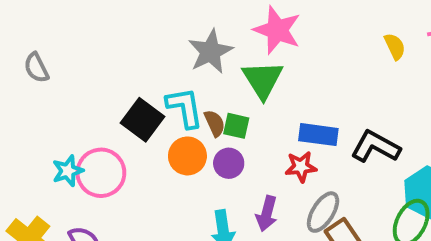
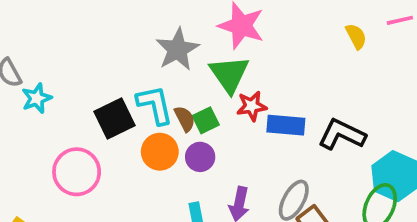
black square: (143, 120) -> (115, 119), turned 30
green square: (236, 126) -> (206, 120), turned -36
red star: (301, 167) -> (252, 106), moved
cyan star: (68, 171) -> (37, 98), moved

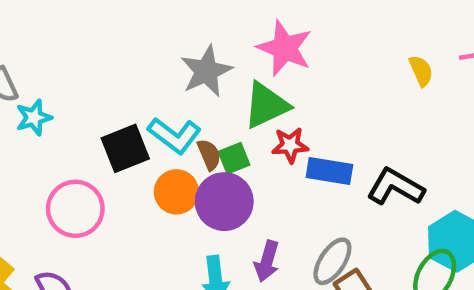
green triangle: (229, 74) -> (266, 105), turned 36
cyan L-shape: (155, 105) -> (175, 135), turned 135
purple circle: (200, 157) -> (224, 202), size x1.6

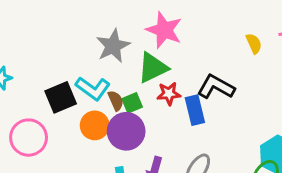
blue rectangle: (329, 171) -> (195, 110), turned 68
black L-shape: (395, 187) -> (216, 87), moved

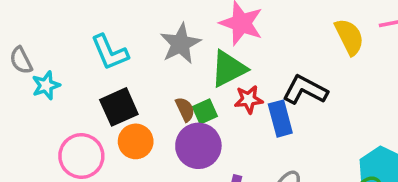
yellow semicircle: (254, 43) -> (349, 37), size x1.5
cyan L-shape: (93, 88) -> (110, 52), moved, turned 32
orange circle: (95, 125) -> (136, 141), moved

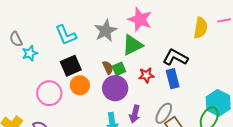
yellow semicircle: (349, 37) -> (201, 28), turned 35
red star: (249, 99) -> (146, 75), moved
blue rectangle: (280, 119) -> (173, 79), moved

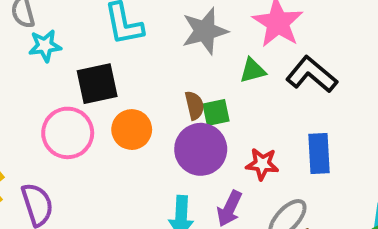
green triangle: (133, 45) -> (253, 70), size x0.6
black L-shape: (175, 57) -> (312, 75), moved
black square: (71, 66) -> (97, 84), moved
red star: (146, 75) -> (262, 164), moved

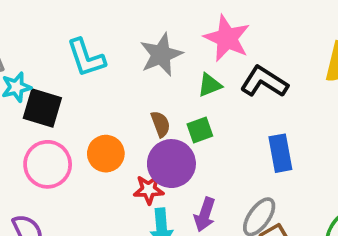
black square: (97, 84) -> (42, 108), moved, turned 36
green square: (216, 113) -> (200, 130), moved
red star: (262, 164) -> (149, 190), moved

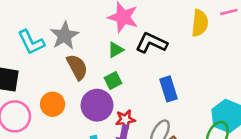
gray star: (161, 55) -> (65, 36), moved
brown semicircle: (161, 124) -> (77, 67), moved, size x1.5
red star: (149, 190) -> (125, 119), moved

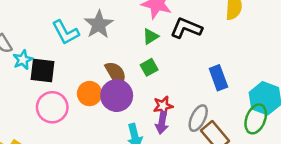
brown semicircle: (77, 67) -> (116, 74), moved
blue rectangle: (168, 89) -> (218, 78), moved
purple circle: (97, 105) -> (117, 96), moved

